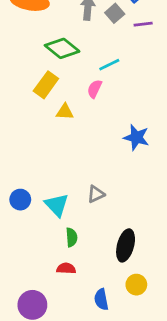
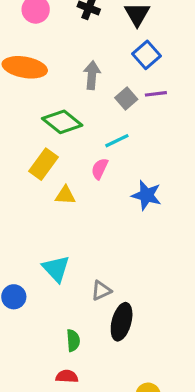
gray square: (115, 13) -> (126, 99), moved
blue star: (136, 137) -> (147, 195), moved
cyan triangle: (57, 205) -> (56, 269), moved
black ellipse: (126, 245) -> (122, 322), moved

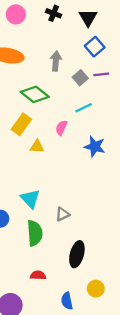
cyan line: (117, 141) -> (84, 108), moved
black ellipse: (122, 322) -> (77, 254), moved
green semicircle: (73, 340) -> (35, 233), moved, size x1.6

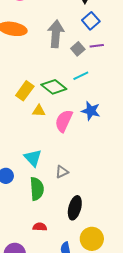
gray arrow: (56, 61) -> (56, 34), size x1.5
green diamond: (35, 94) -> (54, 87), moved
pink semicircle: (61, 128) -> (64, 121), moved, size x1.6
yellow circle: (96, 289) -> (92, 239), size x1.5

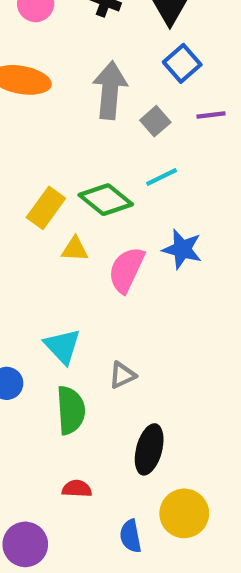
purple line: (97, 46) -> (211, 115), moved

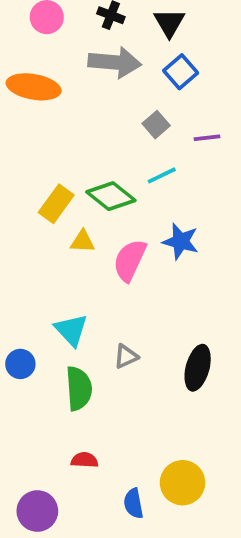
gray arrow: (110, 90) -> (115, 62), moved, turned 90
purple line: (211, 115) -> (207, 138), moved
black ellipse: (149, 449) -> (198, 368), moved

